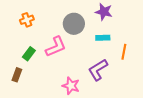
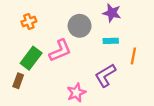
green rectangle: (29, 54) -> (31, 58), size x1.5
pink star: (71, 86) -> (76, 93), turned 30

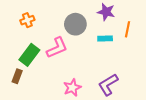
orange line: (133, 56) -> (128, 29), moved
purple L-shape: (105, 75) -> (108, 85), moved

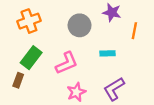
orange cross: (27, 20) -> (29, 21), size x1.5
cyan rectangle: (105, 39) -> (107, 53), moved
pink L-shape: (57, 48) -> (67, 63), moved

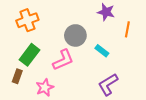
gray circle: (80, 25) -> (75, 35), moved
cyan rectangle: (107, 53) -> (102, 51), turned 40
pink star: (76, 92) -> (45, 87), moved

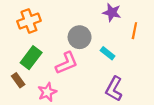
brown rectangle: (17, 76) -> (18, 80), turned -56
purple L-shape: (108, 84) -> (114, 89), turned -30

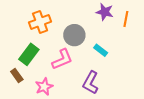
orange cross: (29, 21) -> (40, 22), moved
orange line: (134, 31) -> (126, 19), moved
purple L-shape: (114, 89) -> (91, 83), moved

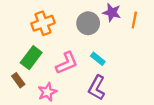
gray circle: (74, 35) -> (88, 23), moved
cyan rectangle: (101, 50) -> (98, 59), moved

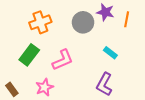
cyan rectangle: (98, 59) -> (110, 53), moved
brown rectangle: (18, 80) -> (12, 89), moved
purple L-shape: (97, 88) -> (104, 84), moved

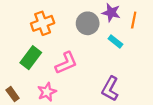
cyan rectangle: (110, 53) -> (115, 42), moved

